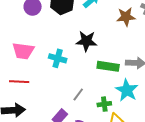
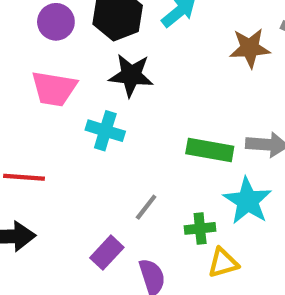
black star: (86, 41) -> (131, 75), moved
pink trapezoid: (23, 51) -> (54, 89), moved

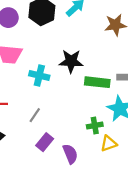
black star: (131, 75) -> (71, 61), moved
gray line: (146, 207) -> (35, 115), moved

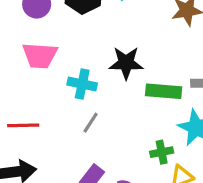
gray line: (35, 115) -> (91, 123), moved

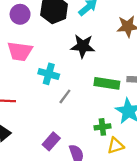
black star: (126, 63) -> (83, 46), moved
gray line: (91, 123) -> (65, 96), moved

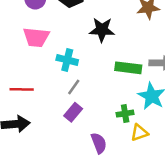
gray line: (65, 96) -> (74, 87), moved
purple rectangle: (51, 141) -> (73, 112), moved

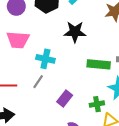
gray line: (74, 87) -> (38, 82), moved
purple rectangle: (73, 112) -> (65, 98), moved

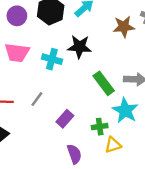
cyan cross: (45, 59) -> (52, 59), moved
green rectangle: (99, 64) -> (104, 83), turned 45

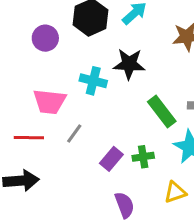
purple circle: (17, 16) -> (45, 38), moved
pink trapezoid: (17, 53) -> (50, 102), moved
green cross: (100, 127) -> (143, 157), moved

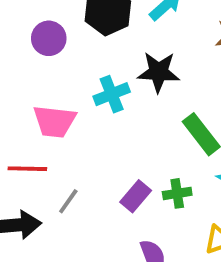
cyan cross: (93, 81) -> (112, 94), turned -36
gray line: (74, 134) -> (68, 201), moved

